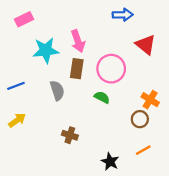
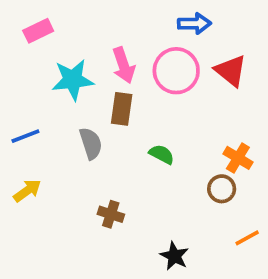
pink circle: (111, 69) -> (176, 71), moved
orange line: (143, 150) -> (247, 238), moved

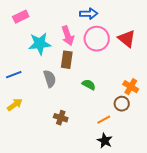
blue arrow: (194, 23) -> (89, 14), moved
orange line: (247, 238) -> (104, 120), moved
black star: (174, 256) -> (105, 141), moved

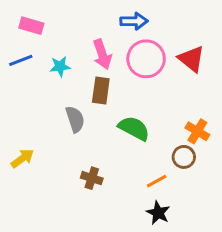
pink rectangle: (21, 17) -> (31, 26), turned 42
cyan star: (40, 44) -> (60, 66), size x0.6
blue line: (14, 75) -> (21, 60), moved
green semicircle: (89, 85) -> (134, 128), size x1.5

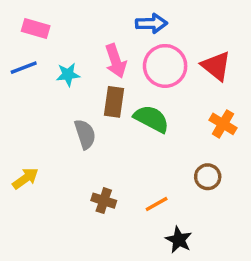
green semicircle: (134, 128) -> (151, 119), moved
orange cross: (197, 131) -> (223, 124), moved
orange line: (157, 181) -> (157, 204), moved

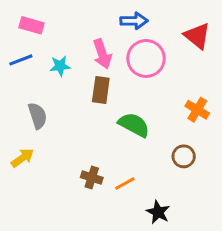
red triangle: (216, 66) -> (197, 36), moved
green semicircle: (151, 119) -> (134, 125), moved
gray semicircle: (85, 134) -> (38, 116), moved
orange line: (157, 204) -> (125, 184), moved

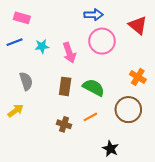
pink arrow: (102, 54) -> (69, 53), moved
brown rectangle: (101, 90) -> (65, 86), moved
brown circle: (184, 156) -> (128, 110), size x1.6
orange line: (125, 184) -> (90, 117), moved

